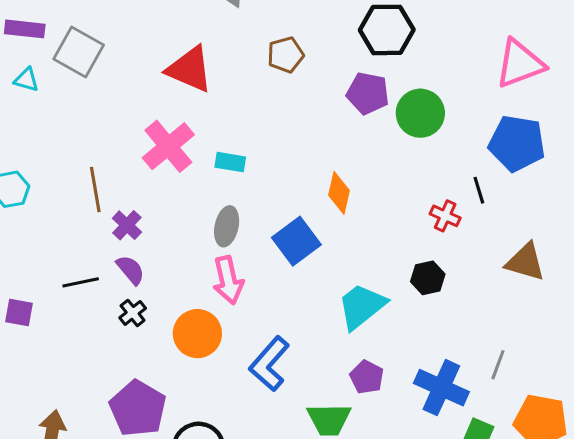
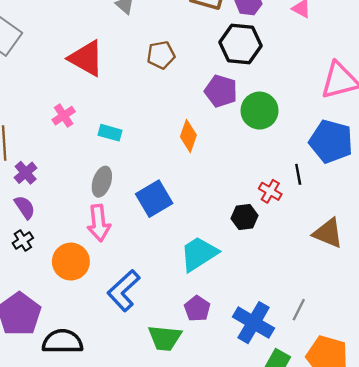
pink cross: (168, 146) -> (64, 116), size x0.6
orange diamond: (339, 193) -> (188, 136), moved
black hexagon: (428, 278) -> (244, 217), moved

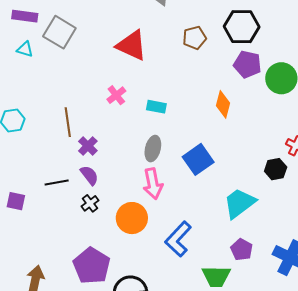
black hexagon: (241, 44) -> (242, 27), moved

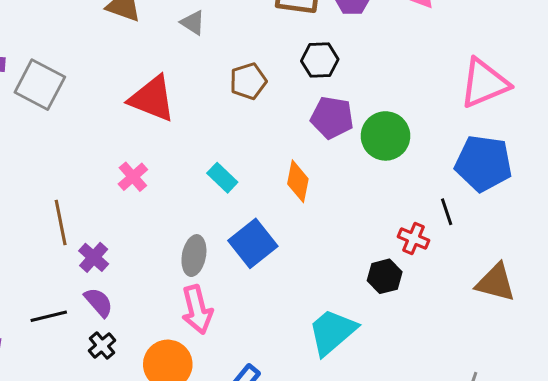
black hexagon: (242, 27) -> (320, 60), size x0.7
cyan rectangle: (156, 107) -> (222, 178), moved, turned 36
blue square: (198, 159) -> (253, 243), moved

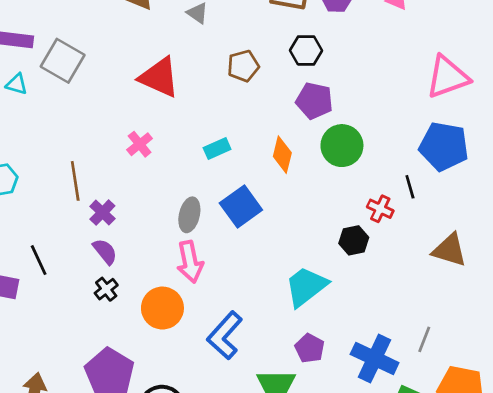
green circle: (386, 136) -> (342, 146), moved
cyan rectangle: (222, 178) -> (217, 148), turned -70
black line: (49, 316) -> (39, 260), moved, turned 76

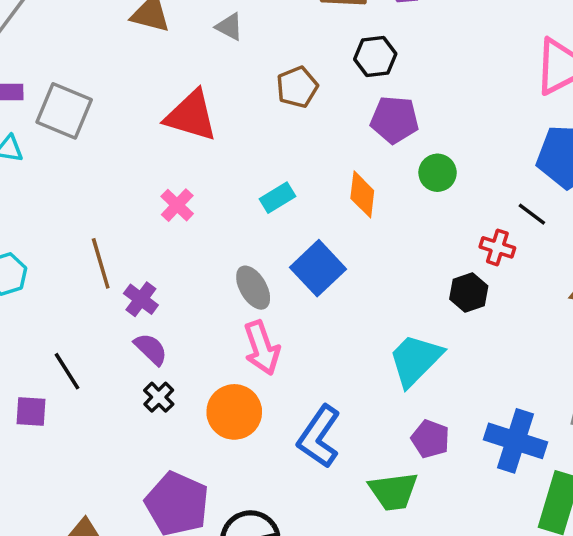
green circle: (342, 146) -> (438, 173), size x0.7
black line: (410, 187) -> (532, 214), turned -30
gray ellipse: (189, 215) -> (253, 288), turned -36

